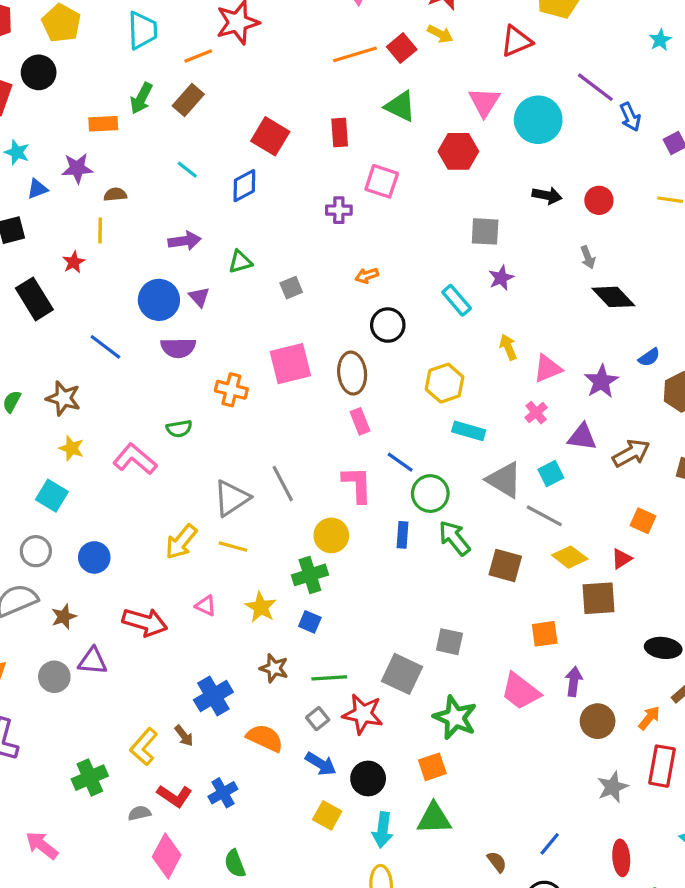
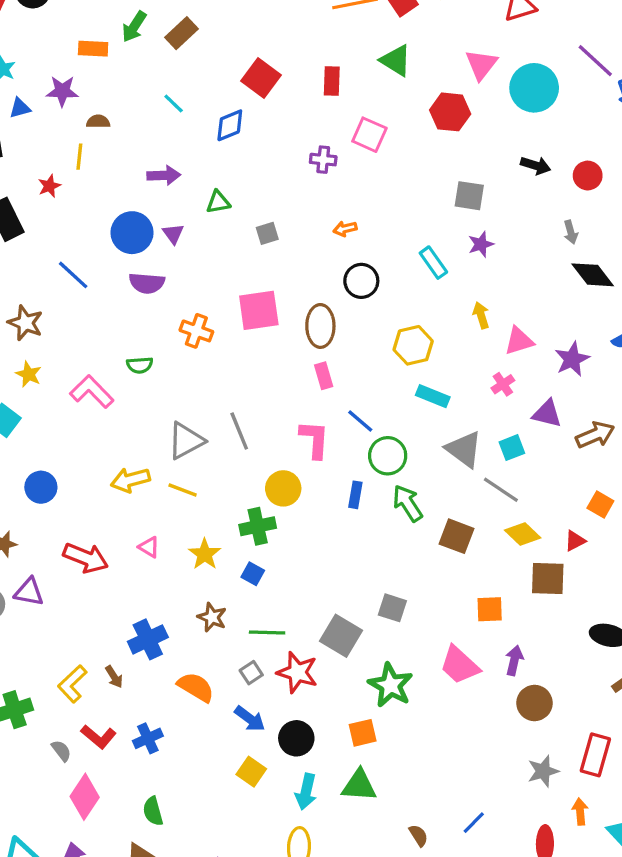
yellow arrow: (181, 542) -> (130, 480), turned 30
orange arrow: (649, 718) -> (580, 812), moved, turned -50
gray semicircle: (139, 813) -> (61, 751), turned 60

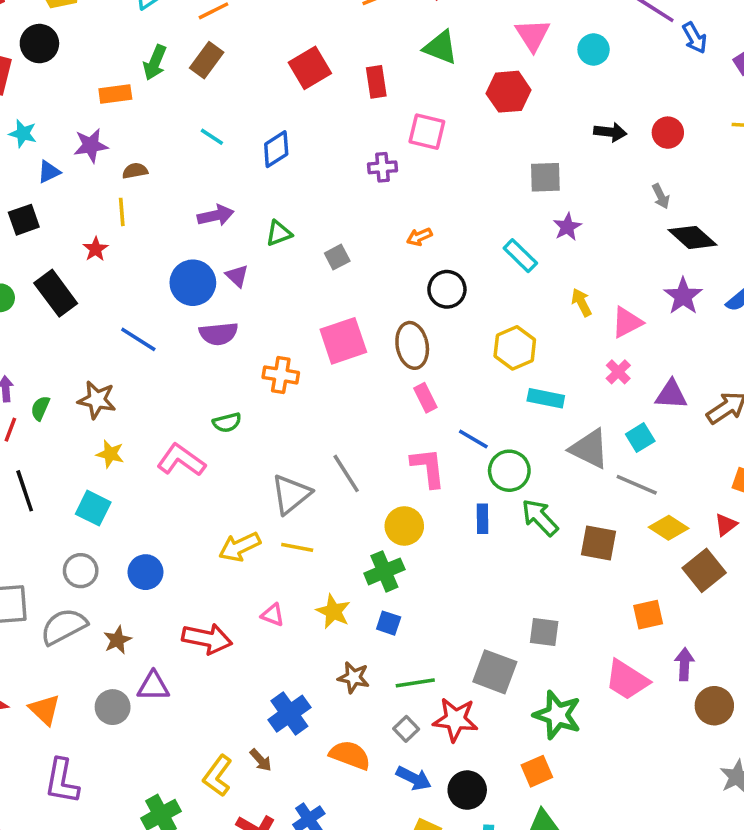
red square: (261, 78) -> (310, 68), moved, turned 33
cyan circle: (534, 88) -> (594, 50), size x0.6
purple star: (572, 359) -> (683, 296), moved
brown square: (548, 579) -> (704, 570), turned -30

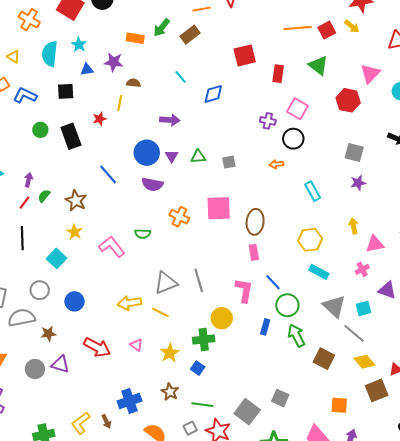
green triangle: (279, 233) -> (198, 157), moved
cyan rectangle: (520, 256) -> (313, 191), moved
black circle: (447, 289) -> (293, 139), moved

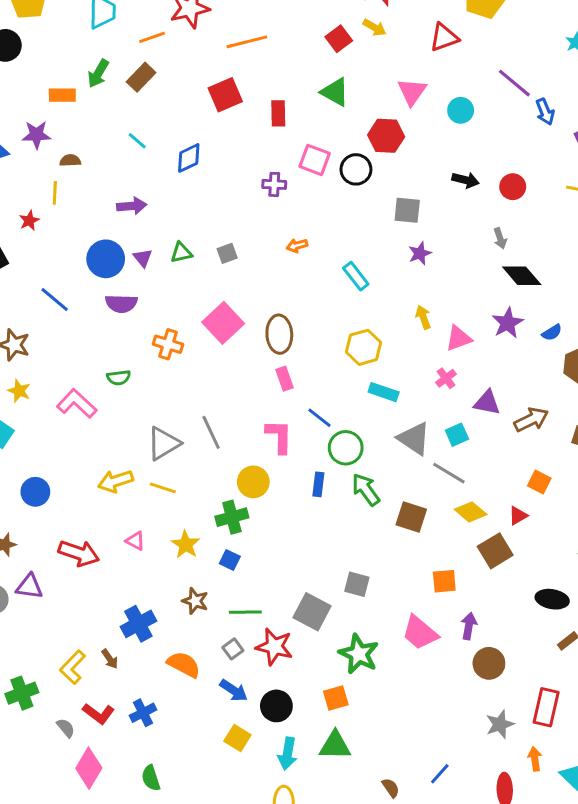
orange line: (297, 28) -> (247, 42), moved
black circle: (293, 139) -> (356, 169), moved
pink square: (219, 208) -> (223, 323), turned -32

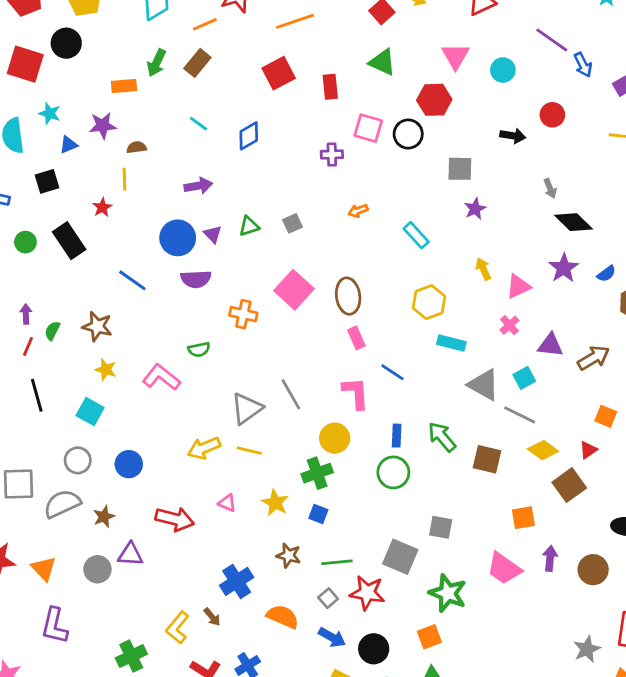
red circle: (513, 187) -> (552, 115), moved
green circle: (346, 448) -> (393, 472), moved
brown circle: (489, 663) -> (593, 570), moved

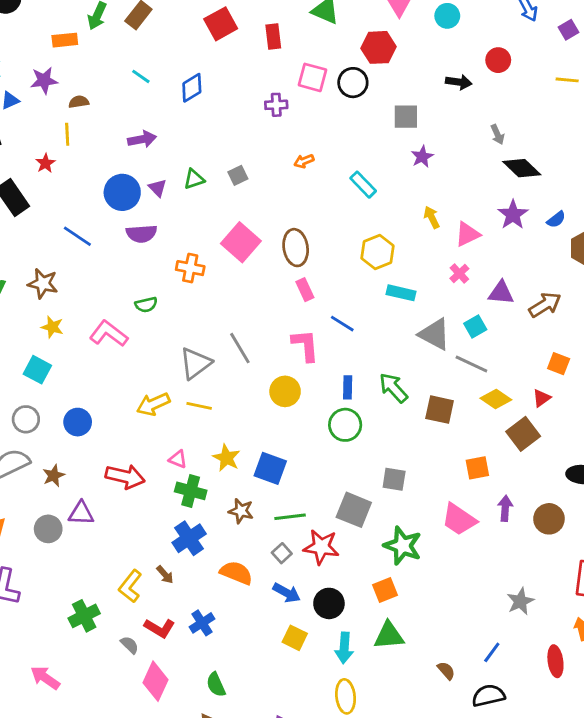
green cross: (317, 473) -> (191, 491), moved, turned 36
blue square: (318, 514) -> (270, 468), size x1.6
gray star: (587, 649) -> (520, 601), moved

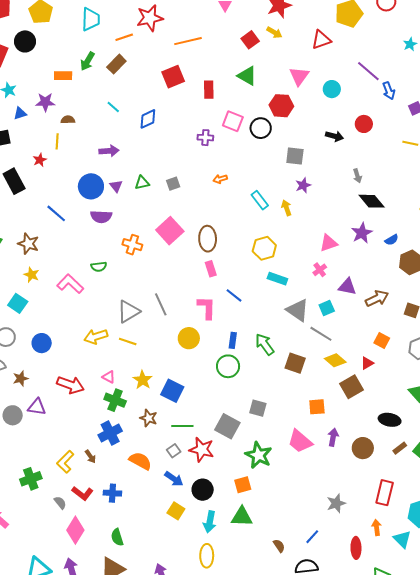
yellow arrow: (432, 217) -> (286, 208), moved
blue cross: (202, 623) -> (112, 493), turned 30

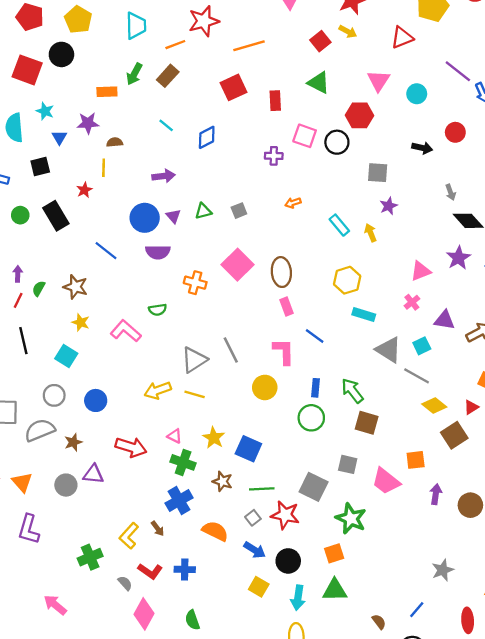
blue triangle: (20, 113) -> (59, 137), turned -40
brown square: (295, 363) -> (367, 423), moved
pink trapezoid: (300, 441) -> (386, 481), moved

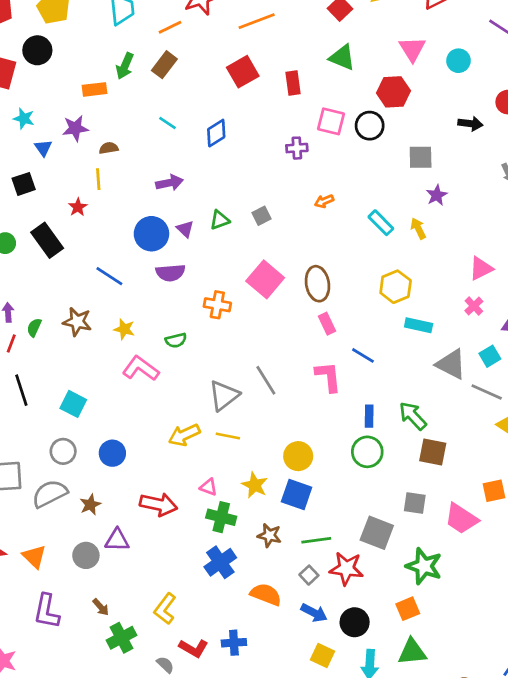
yellow star: (81, 322) -> (124, 329), moved
yellow circle: (265, 387) -> (298, 456), moved
brown arrow: (158, 528) -> (101, 607), moved

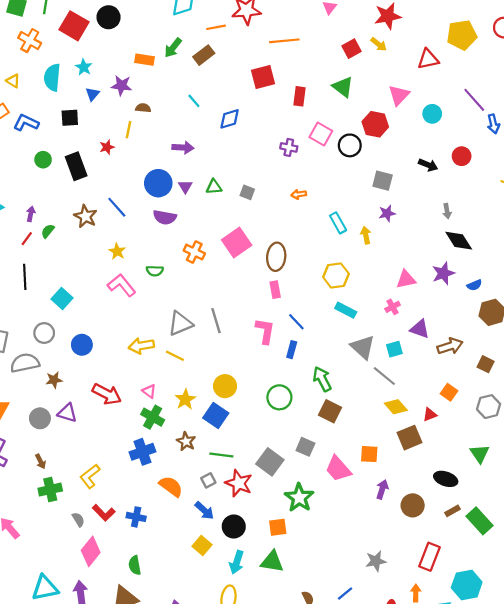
gray square: (261, 216) -> (247, 192), turned 32
brown star: (77, 322) -> (85, 216), moved
blue rectangle: (369, 416) -> (292, 350), moved

